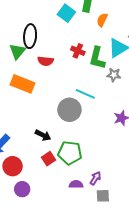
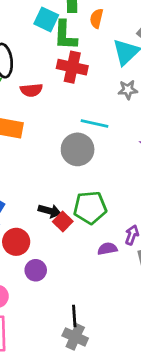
red cross: (78, 51) -> (72, 67), size x1.5
green L-shape: (97, 58) -> (65, 35), moved
black arrow: (43, 135) -> (50, 211), moved

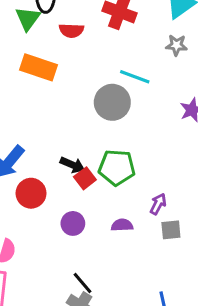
purple semicircle: (107, 249) -> (122, 225), moved
purple circle: (36, 270) -> (73, 223), moved
black line: (74, 316) -> (83, 283), turned -45

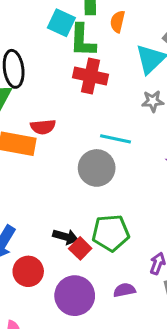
red semicircle: (71, 30) -> (43, 127), moved
purple circle: (73, 223) -> (75, 296), size x1.6

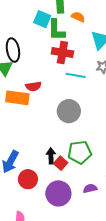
orange semicircle: (118, 22) -> (78, 17), turned 104
cyan line: (115, 139) -> (76, 75), moved
black arrow: (66, 237) -> (51, 156), turned -105

